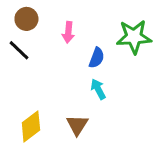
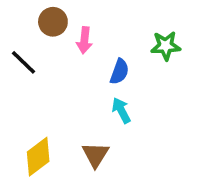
brown circle: (26, 19) -> (53, 22), moved
green star: (134, 37) -> (166, 46), size x0.7

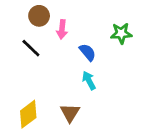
black line: (23, 62) -> (31, 48), moved
blue semicircle: (119, 72) -> (88, 52), turned -60

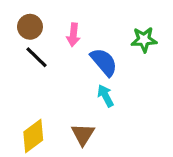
brown circle: (39, 16) -> (30, 27), moved
blue semicircle: (88, 52) -> (104, 62), size x1.4

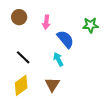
black line: (36, 57) -> (23, 57), moved
cyan arrow: (105, 96) -> (58, 59), moved

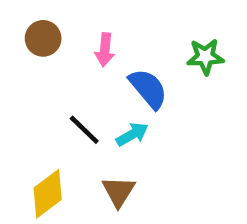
black line: (23, 57) -> (84, 130), moved
cyan arrow: (58, 59) -> (132, 134), turned 88

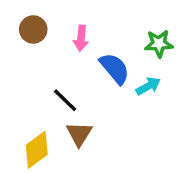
cyan arrow: (132, 134) -> (148, 86), moved
brown triangle: (118, 191) -> (79, 134), moved

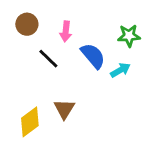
black line: (65, 100) -> (48, 59), moved

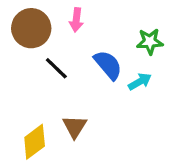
brown circle: (27, 24) -> (31, 28), size x1.5
pink arrow: (66, 31) -> (76, 20), moved

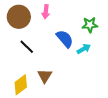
black line: (56, 68) -> (27, 47), moved

